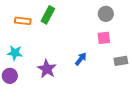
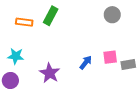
pink square: (104, 38) -> (110, 57), moved

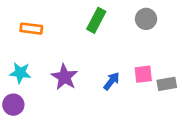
green rectangle: (51, 16) -> (96, 20), moved
purple star: (50, 73) -> (64, 77), moved

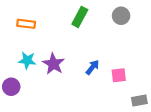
cyan star: (20, 73) -> (27, 60), moved
pink square: (143, 74) -> (119, 75), moved
gray rectangle: (167, 84) -> (139, 100), moved

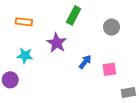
gray circle: (121, 16) -> (112, 27), moved
purple star: (54, 64) -> (57, 43), moved

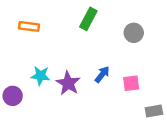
purple star: (57, 43) -> (68, 83), moved
cyan star: (25, 56) -> (40, 76), moved

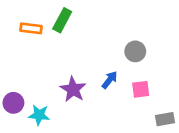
green rectangle: (88, 19) -> (62, 20), moved
gray circle: (134, 33) -> (135, 51), moved
cyan star: (40, 76) -> (39, 115), moved

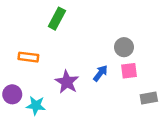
orange rectangle: (31, 28) -> (28, 57), moved
pink square: (141, 89) -> (129, 71), moved
gray rectangle: (165, 119) -> (149, 98), moved

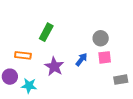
green rectangle: (57, 19) -> (46, 32), moved
orange rectangle: (28, 57) -> (23, 55), moved

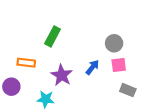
gray rectangle: (121, 80) -> (128, 90), moved, turned 32
cyan star: (29, 86) -> (46, 99), moved

